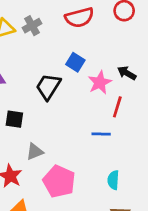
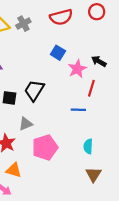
black trapezoid: (48, 87) -> (34, 90), moved
pink pentagon: (59, 181) -> (45, 147), turned 30

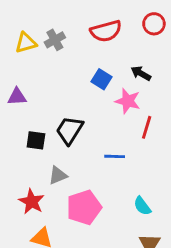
black arrow: (99, 61) -> (141, 73), moved
pink star: (77, 69) -> (128, 101), turned -30
blue line: (78, 110) -> (115, 156), moved
cyan semicircle: (88, 146) -> (142, 206), turned -40

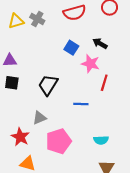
gray cross: (55, 40) -> (37, 19), turned -32
black square: (36, 140) -> (12, 83), moved
cyan semicircle: (142, 206) -> (101, 140), turned -56

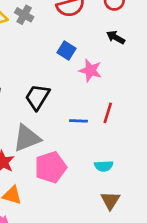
black arrow: (100, 43) -> (116, 37), moved
red line: (104, 83) -> (108, 113), moved
gray triangle: (39, 118) -> (27, 138), size x1.6

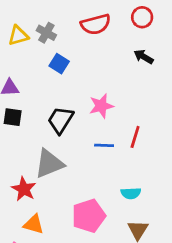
blue square: (67, 51) -> (59, 64), moved
pink star: (90, 70) -> (101, 106), moved, turned -30
pink pentagon: (51, 167) -> (89, 216), moved

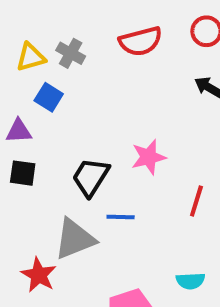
blue square: (59, 64) -> (49, 97), moved
blue line: (104, 145) -> (121, 217), moved

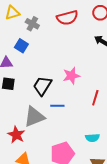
yellow triangle: (31, 57) -> (12, 13), moved

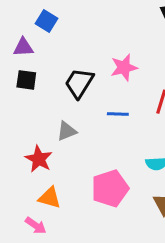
blue line: (57, 106) -> (118, 114), moved
gray triangle: (34, 117) -> (67, 131), size x0.6

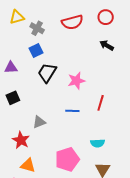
blue square: (46, 21) -> (36, 50), moved, turned 32
black square: (26, 80) -> (13, 98), moved, turned -32
black trapezoid: (79, 83) -> (47, 73), moved

